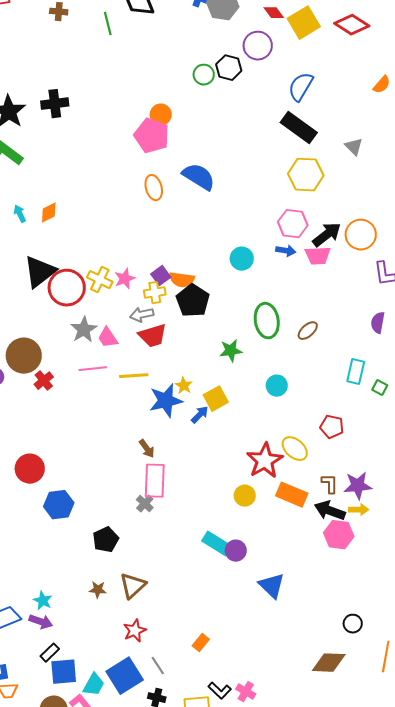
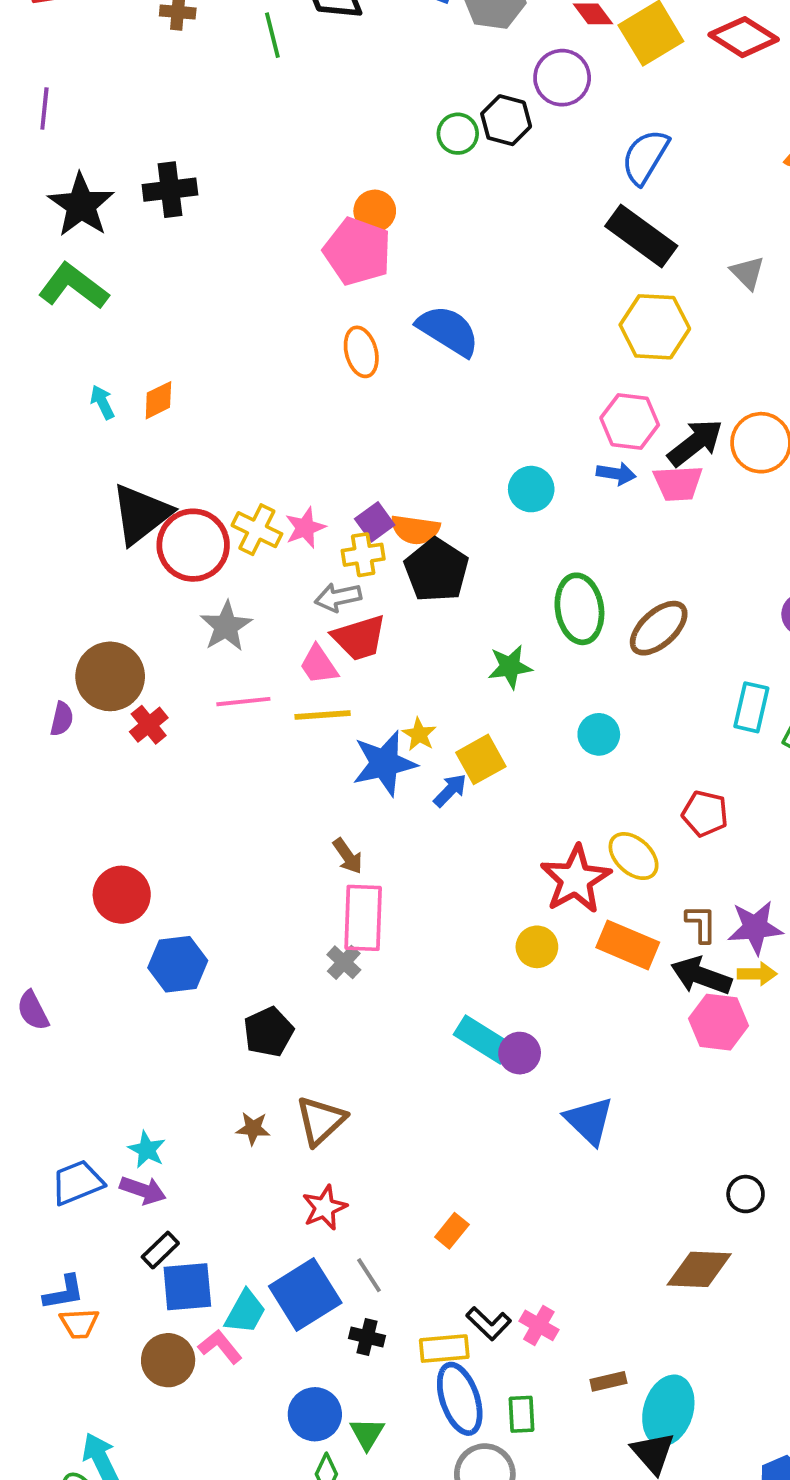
brown ellipse: (308, 331) -> (659, 628), size x1.5
pink trapezoid: (108, 338) -> (319, 665), moved

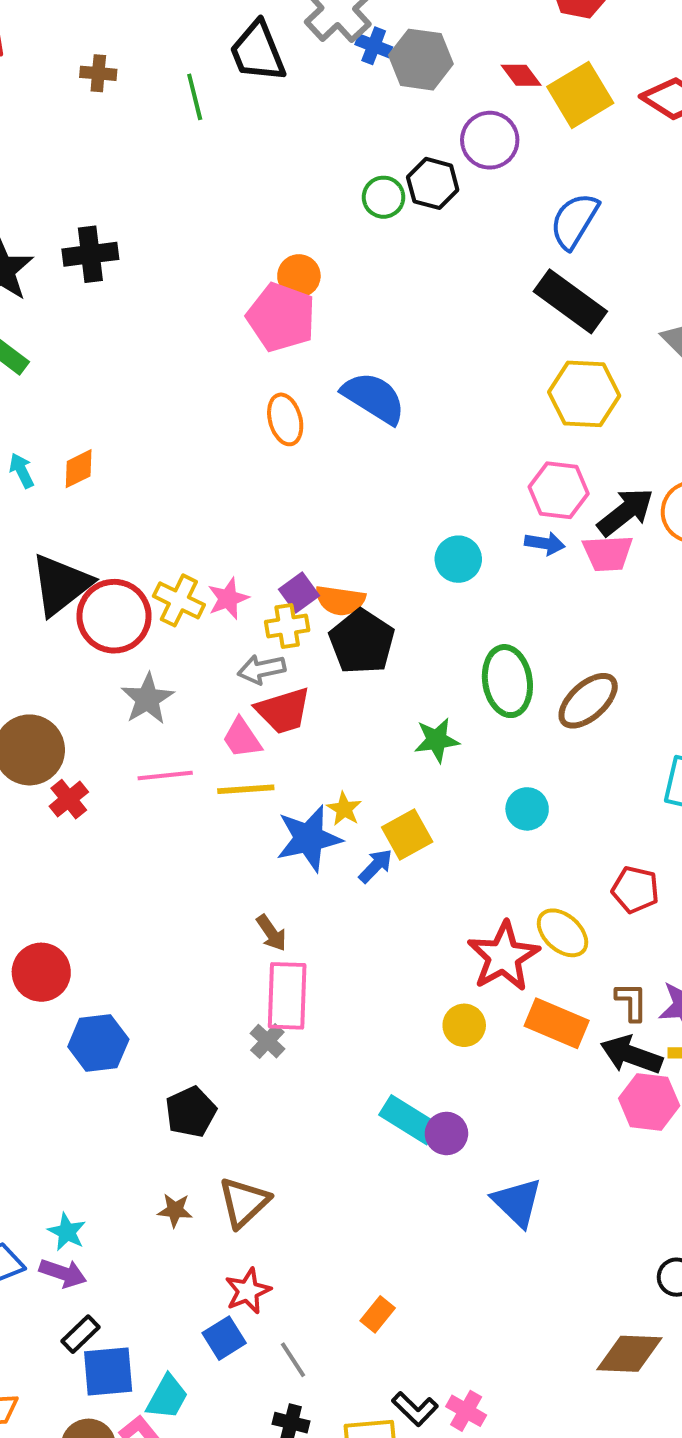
blue square: (305, 1294) -> (224, 1338), moved, size x0.6

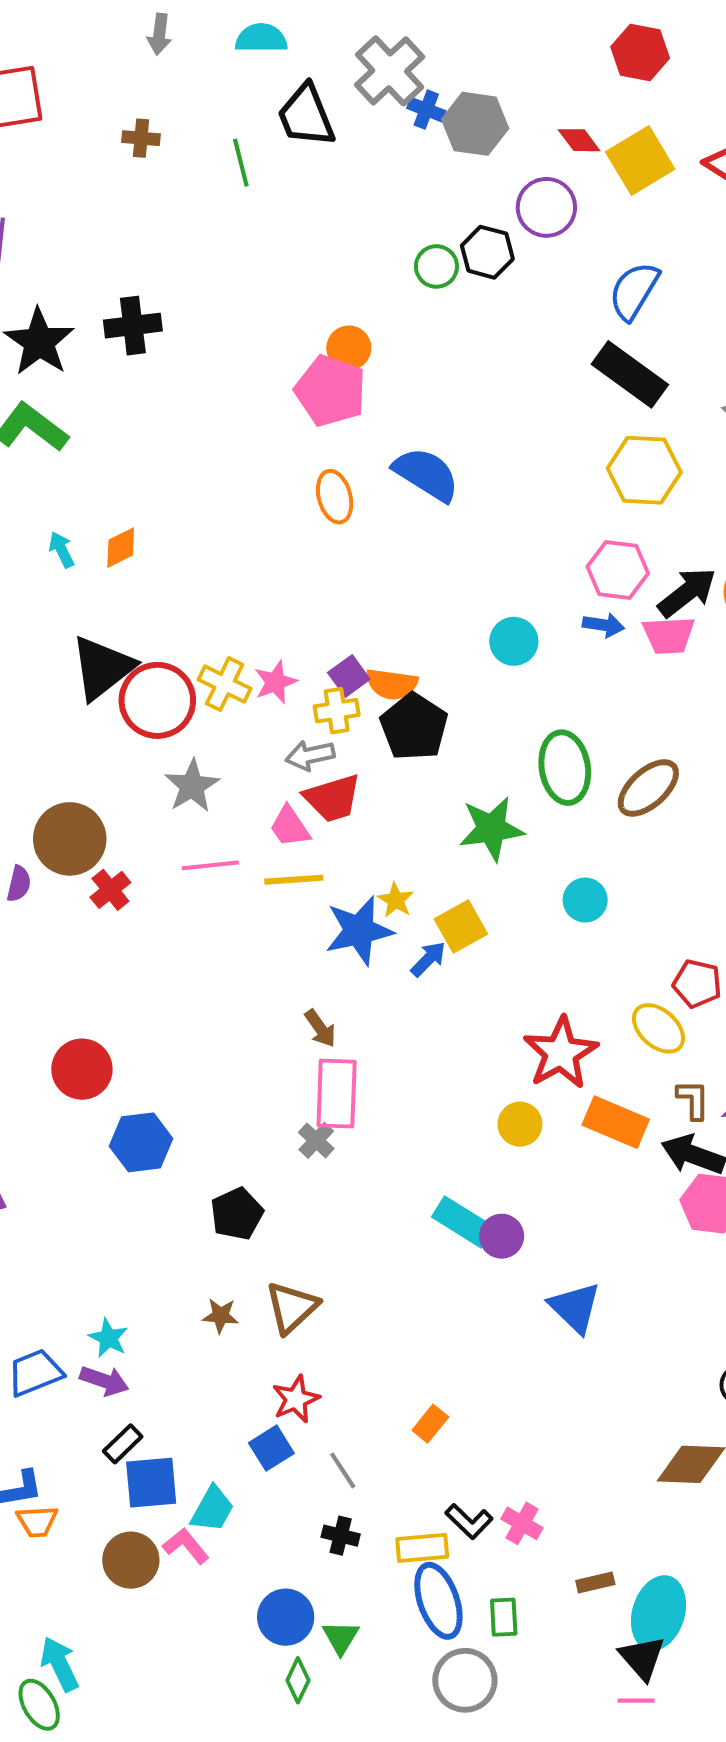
green star: (437, 740) -> (491, 829), size x1.4
yellow ellipse: (563, 933) -> (658, 1028), moved

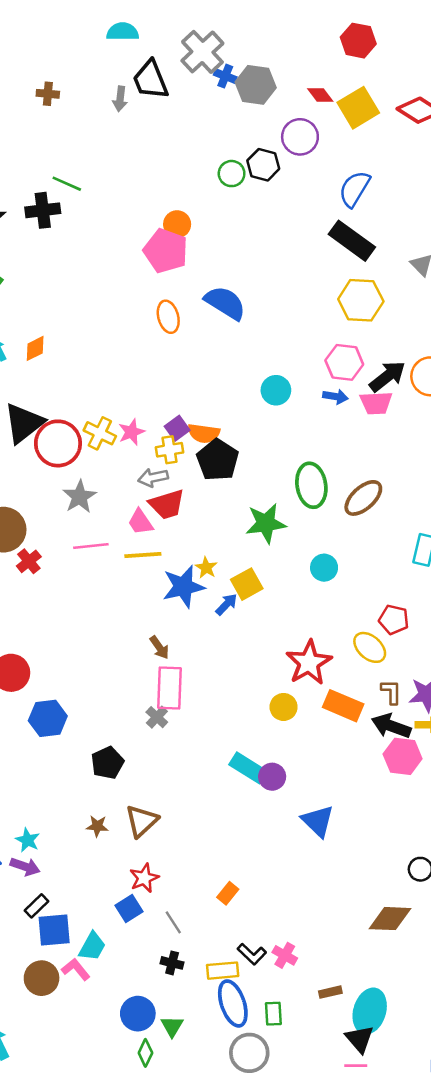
gray arrow: (159, 34) -> (120, 99), moved
green line: (241, 163) -> (67, 184), moved, turned -52
cyan circle: (514, 641) -> (276, 390), moved

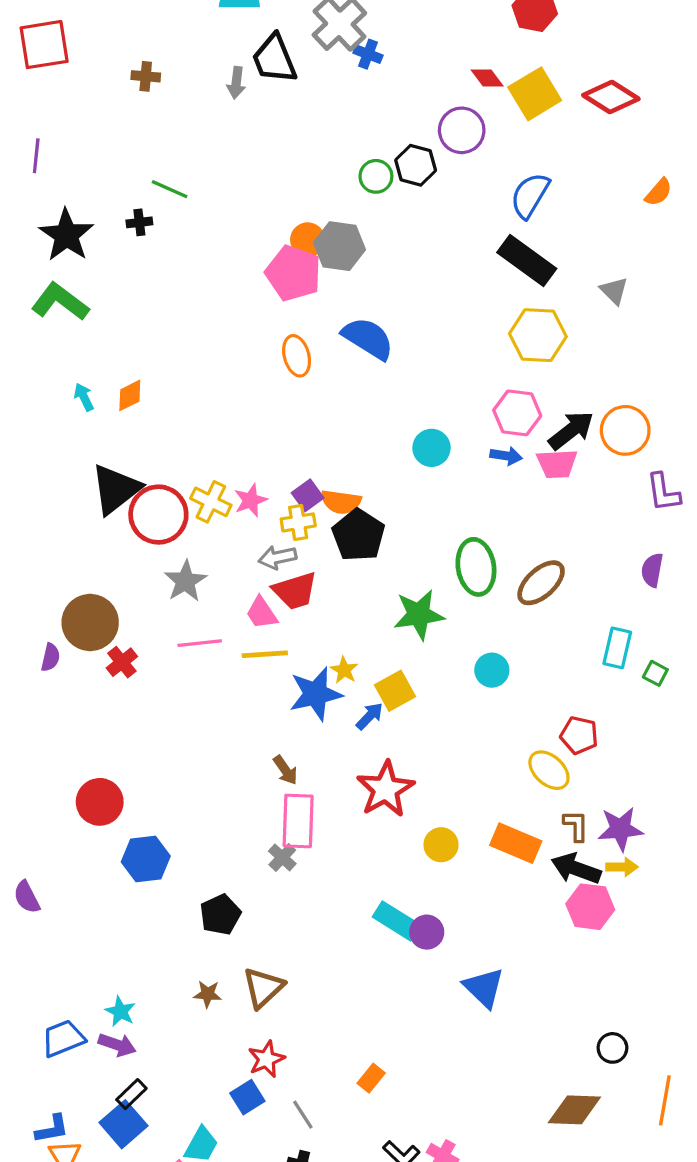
gray hexagon: (256, 85) -> (339, 246), moved
black cross: (43, 210) -> (139, 222), size x0.6
red star: (309, 663) -> (385, 789), moved
blue square: (54, 930) -> (124, 1124), moved, turned -36

